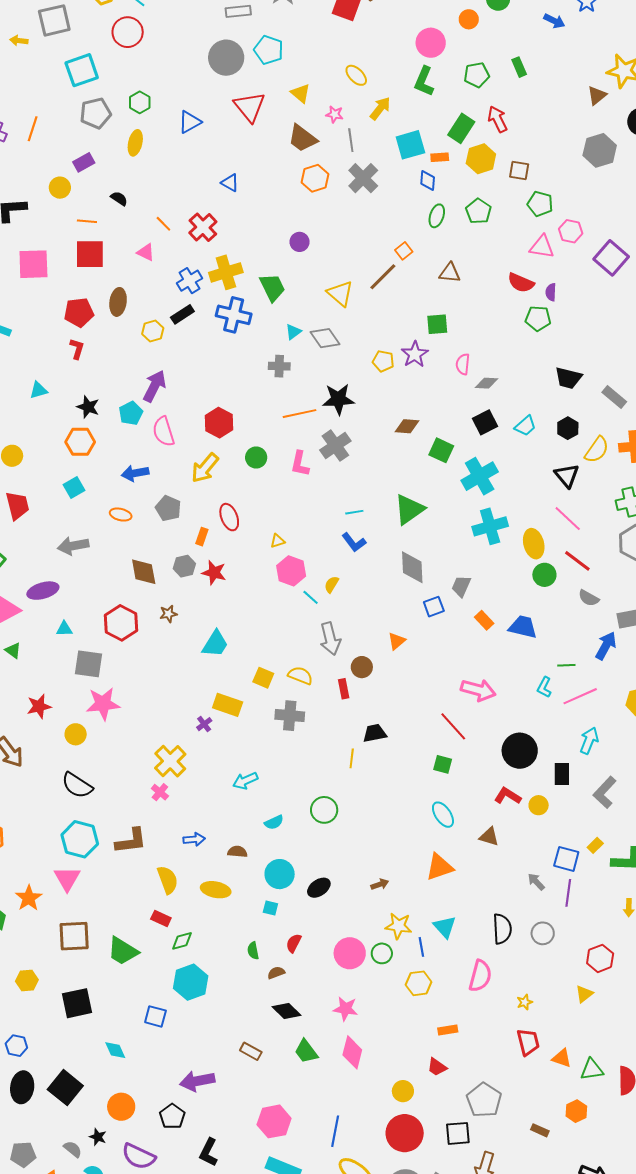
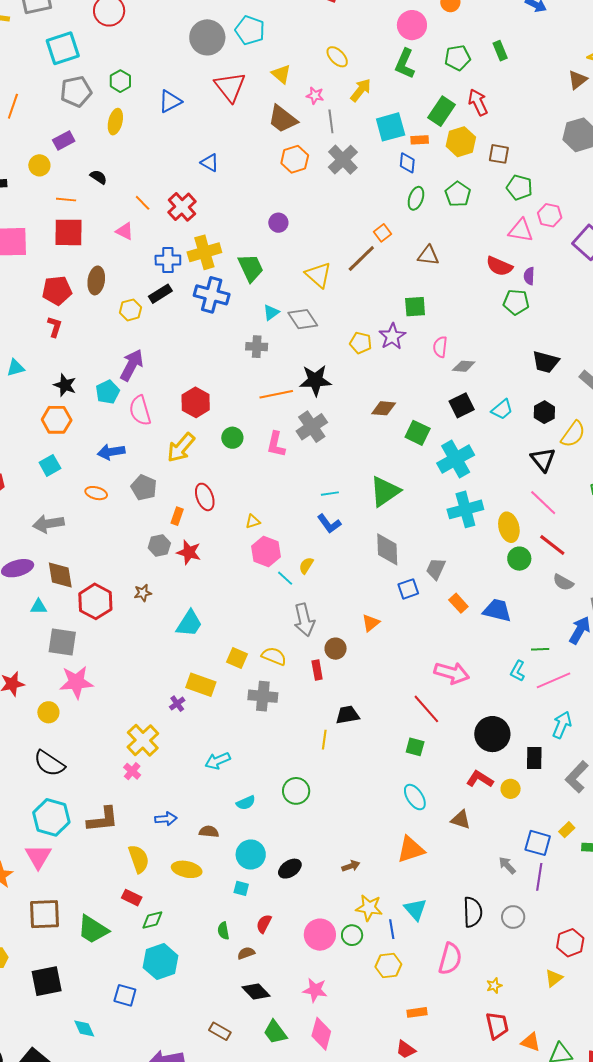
blue cross: (189, 281) -> (168, 260), turned 30
brown diamond: (144, 572) -> (60, 575), moved

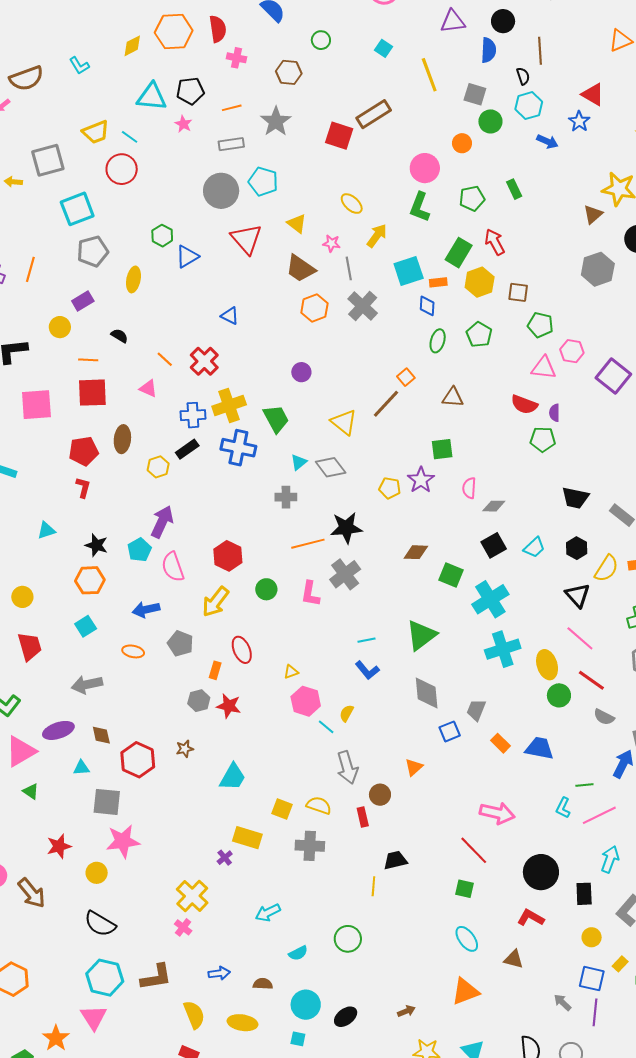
green hexagon: (120, 81) -> (162, 236), moved
brown diamond: (60, 575) -> (101, 735), size x0.7
yellow circle: (511, 789) -> (592, 937), moved

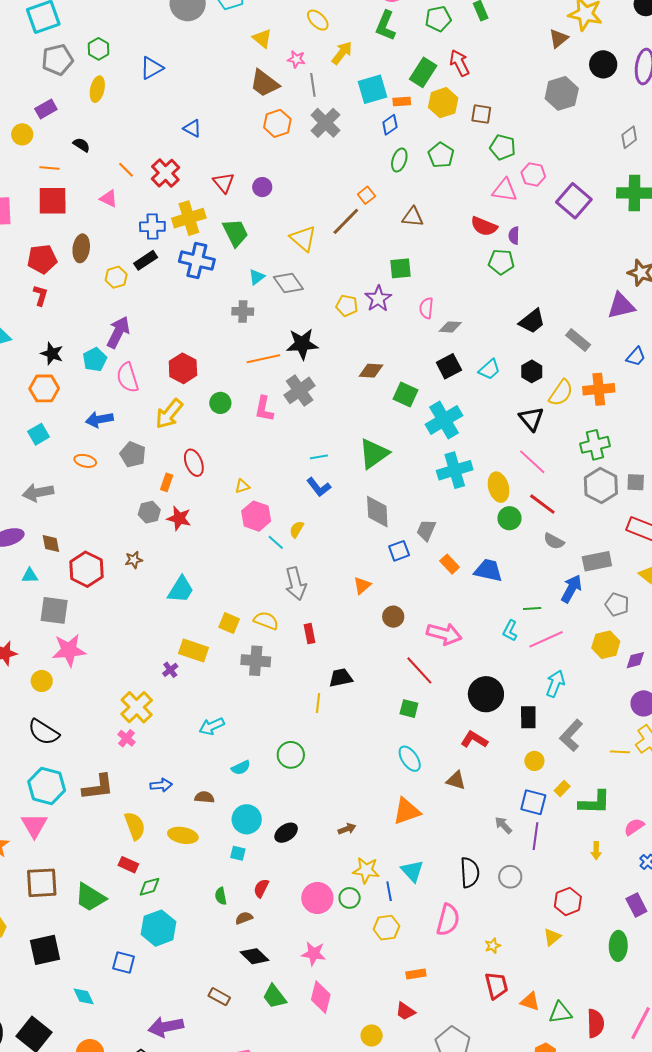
green hexagon: (162, 236) -> (98, 49), moved
red triangle: (246, 239) -> (224, 183), moved, size x0.7
blue diamond: (427, 306) -> (390, 125), turned 50
black trapezoid: (575, 498) -> (532, 321), turned -52
brown circle: (380, 795) -> (393, 617), moved

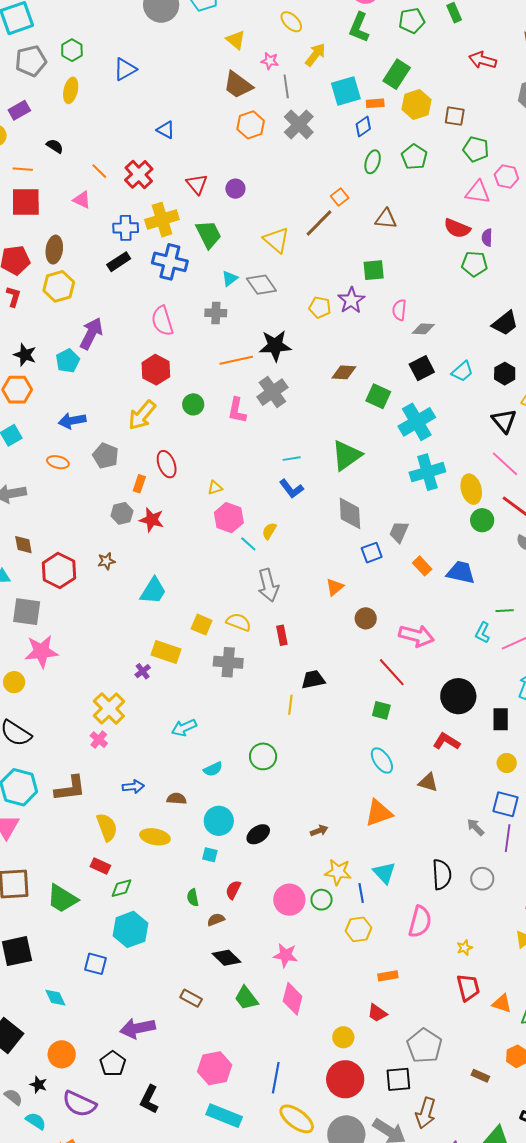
red arrow: (459, 63) -> (483, 60), moved, turned -48
yellow hexagon: (116, 277) -> (59, 286), moved, size x1.4
pink semicircle: (128, 378) -> (162, 321), moved

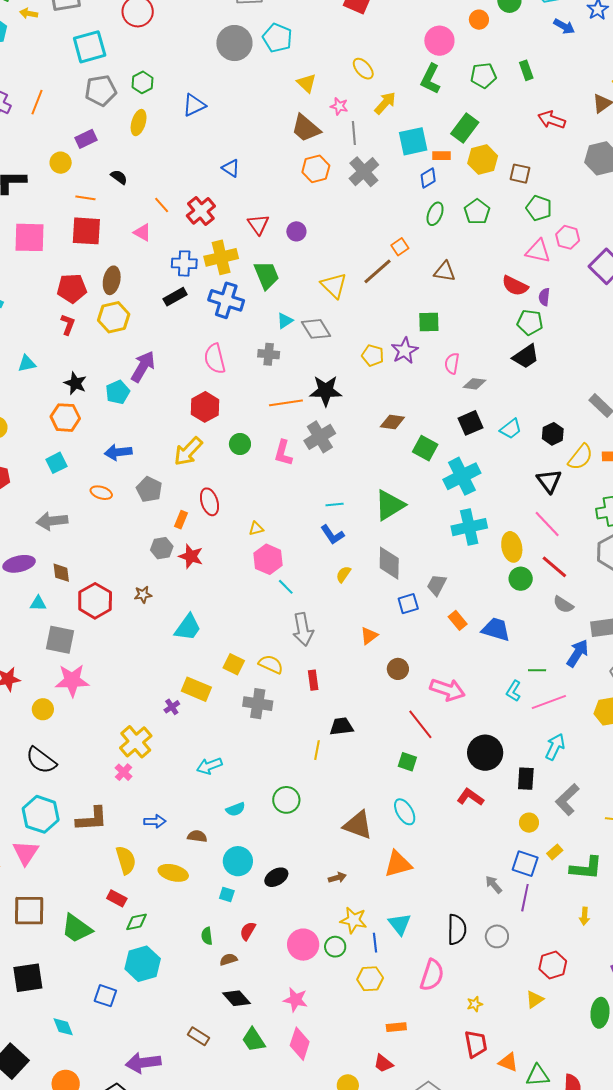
black trapezoid: (505, 323) -> (526, 356), moved
yellow semicircle: (269, 531) -> (343, 574), moved
brown triangle: (428, 782) -> (358, 825), moved, size x1.5

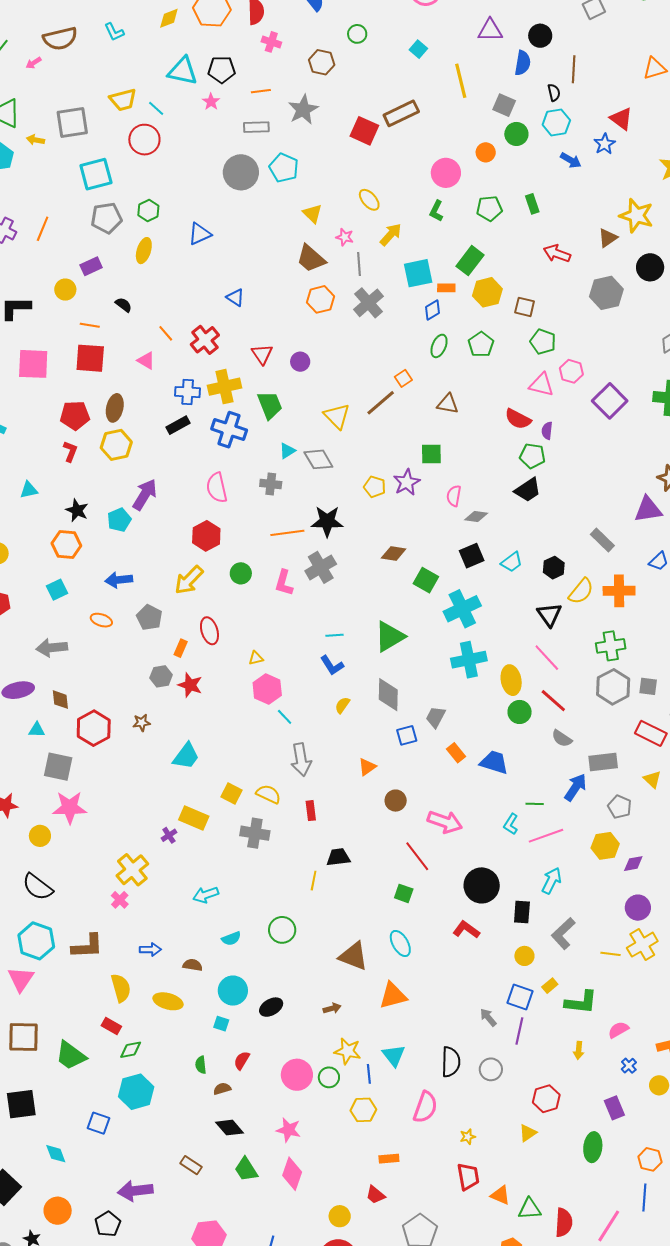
green L-shape: (430, 79) -> (436, 211), size x0.7

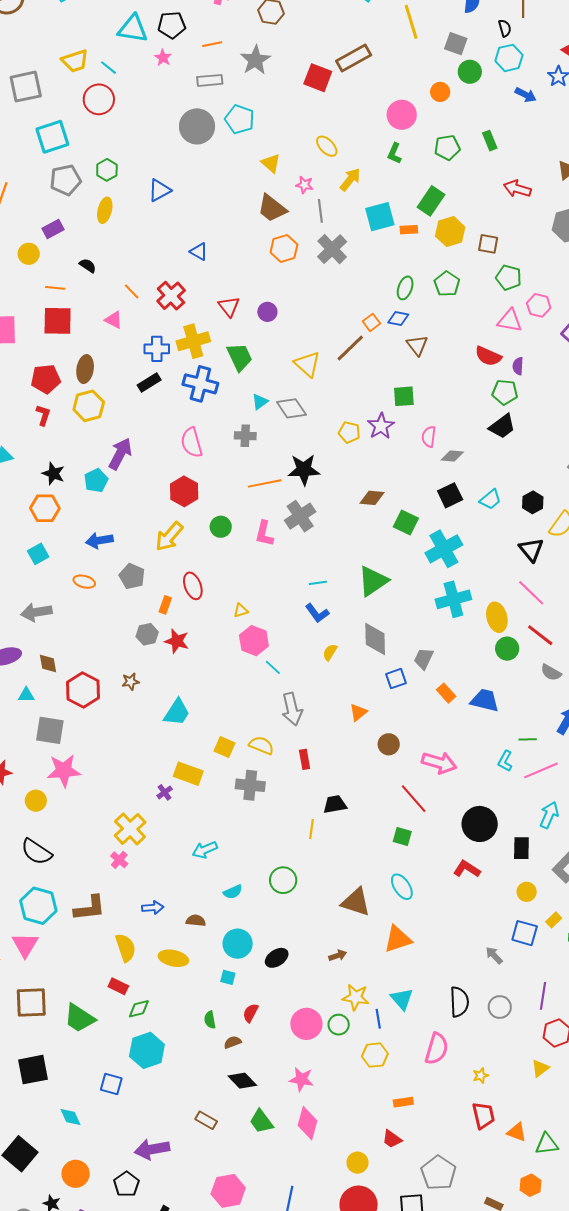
blue diamond: (433, 310) -> (398, 319), moved, turned 45
brown triangle: (448, 404) -> (417, 345), turned 45
purple line: (519, 1031) -> (543, 996), moved

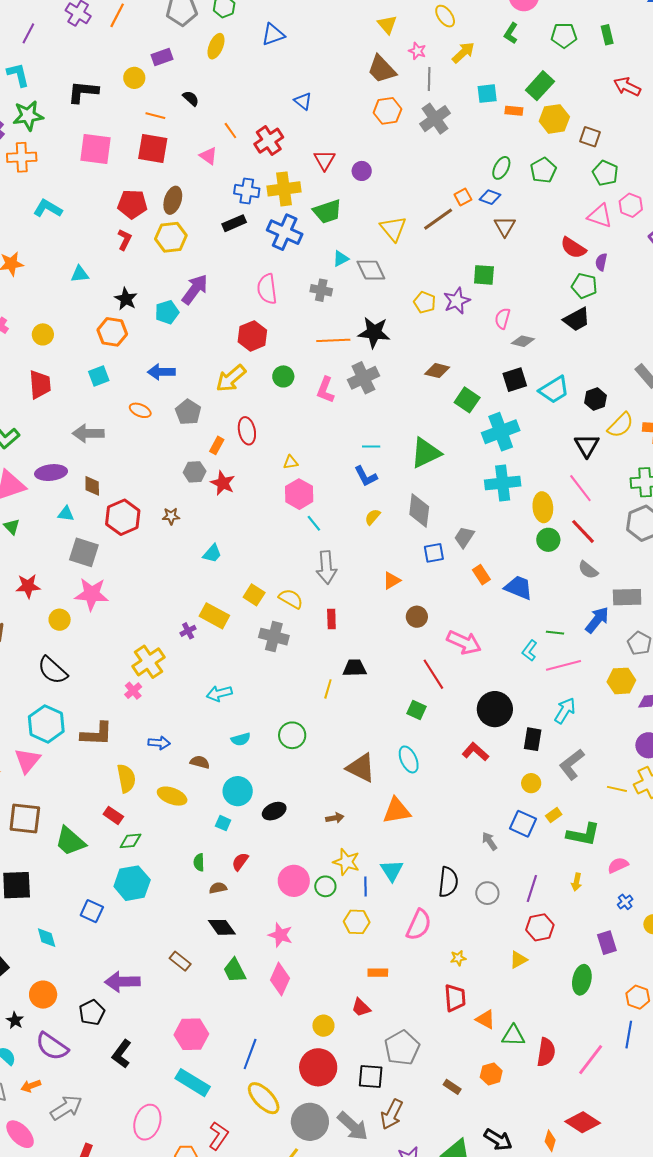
cyan square: (380, 217) -> (487, 94), size x0.7
green trapezoid: (240, 357) -> (327, 211), turned 88
cyan trapezoid: (490, 499) -> (554, 390), size x1.4
cyan trapezoid: (177, 712) -> (212, 553), size x0.7

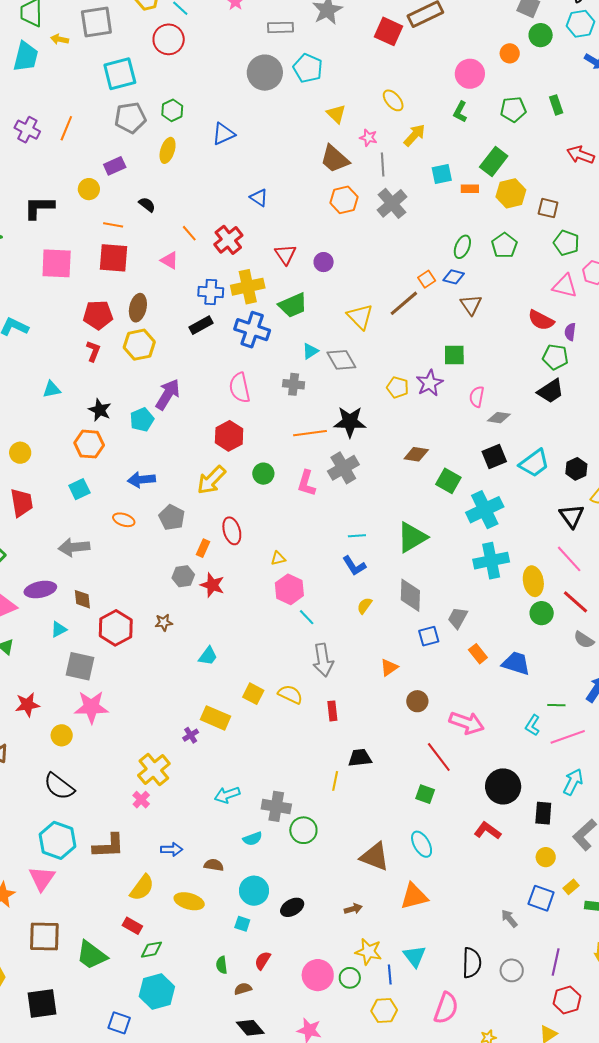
cyan triangle: (66, 514) -> (59, 629), turned -30
gray cross: (274, 637) -> (276, 806), moved
yellow semicircle: (126, 778) -> (142, 888), turned 52

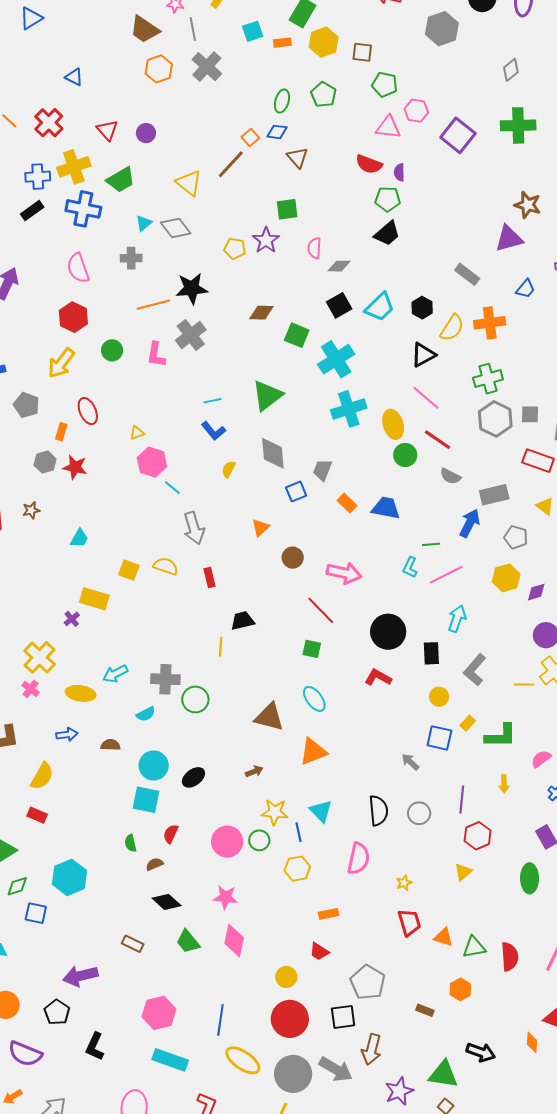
black triangle: (572, 516) -> (423, 355), turned 44
yellow ellipse: (189, 901) -> (81, 693), moved
cyan square: (242, 924) -> (146, 800), size x1.8
green diamond: (152, 950) -> (17, 886), moved

